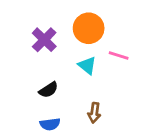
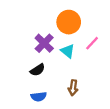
purple cross: (44, 40) -> (44, 43), moved
pink line: (119, 55) -> (92, 43), turned -64

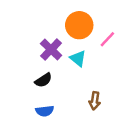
pink line: (92, 43) -> (107, 39), moved
brown arrow: (73, 88) -> (95, 101), moved

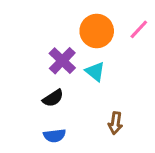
pink line: (107, 39) -> (139, 29), moved

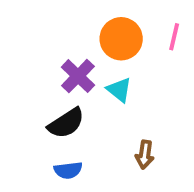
pink line: (139, 29) -> (174, 37), turned -30
black semicircle: (53, 98) -> (66, 123), size x1.4

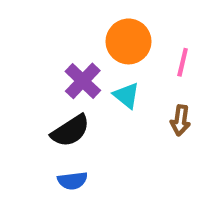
pink line: (174, 37) -> (183, 62), moved
brown arrow: (145, 155) -> (180, 120), moved

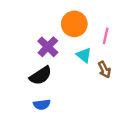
cyan triangle: (126, 95) -> (84, 55), moved
brown arrow: (180, 120) -> (104, 70), turned -35

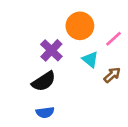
pink line: (106, 36) -> (113, 39), turned 35
brown arrow: (104, 70) -> (112, 75), turned -105

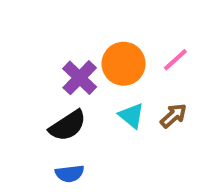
orange circle: (80, 26) -> (124, 64), moved
cyan triangle: (90, 59) -> (132, 116), moved

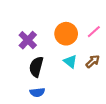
purple cross: (80, 78) -> (28, 40), moved
black semicircle: (68, 126) -> (36, 67), turned 138

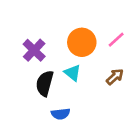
cyan triangle: (70, 61) -> (73, 73), moved
blue semicircle: (37, 92) -> (61, 114), moved

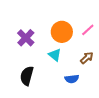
black semicircle: (45, 83) -> (27, 76), moved
blue semicircle: (61, 114) -> (72, 79), moved

